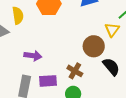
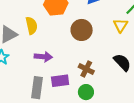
yellow semicircle: (18, 15) -> (32, 26), moved
brown circle: (94, 46) -> (82, 30), moved

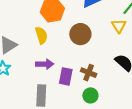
yellow semicircle: (32, 26) -> (41, 35), moved
purple rectangle: (60, 81) -> (66, 76), moved, turned -66

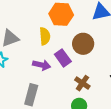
purple rectangle: (66, 76) -> (63, 58), moved, turned -60

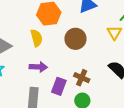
purple rectangle: (63, 58) -> (59, 86), moved, turned 66

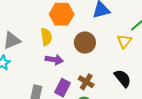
purple arrow: (38, 67) -> (54, 60), moved

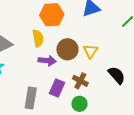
yellow triangle: (124, 41) -> (90, 51), moved
brown circle: (85, 43) -> (67, 49), moved

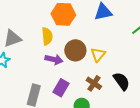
brown cross: (80, 81) -> (94, 83), moved

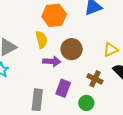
yellow triangle: (98, 55) -> (111, 50), moved, turned 35

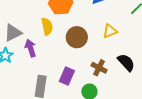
yellow triangle: (111, 50) -> (110, 31), moved
purple arrow: (52, 61) -> (31, 48), moved, turned -114

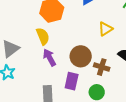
brown circle: (77, 37) -> (81, 56), moved
purple arrow: (31, 48) -> (49, 57), moved

